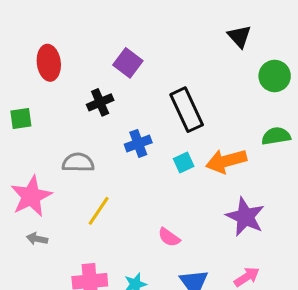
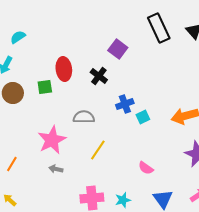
red ellipse: (49, 63) -> (64, 69), moved
black cross: (100, 102) -> (99, 76), turned -30
black rectangle: (187, 110) -> (159, 28), moved
cyan square: (184, 162) -> (143, 117), moved

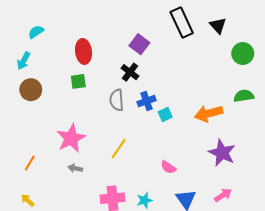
red ellipse: (64, 69) -> (84, 51), moved
black cross: (99, 76) -> (130, 72), moved
green square: (45, 87) -> (78, 81), moved
gray semicircle: (84, 117) -> (117, 100), moved, turned -95

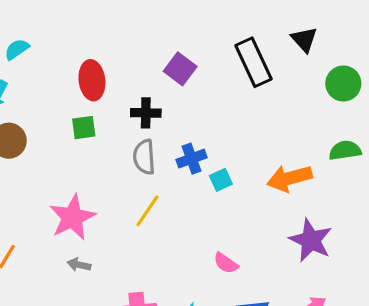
black rectangle: (182, 22) -> (254, 62), moved
black cross: (130, 72) -> (146, 113), moved, turned -36
yellow line: (119, 149) -> (147, 211), moved

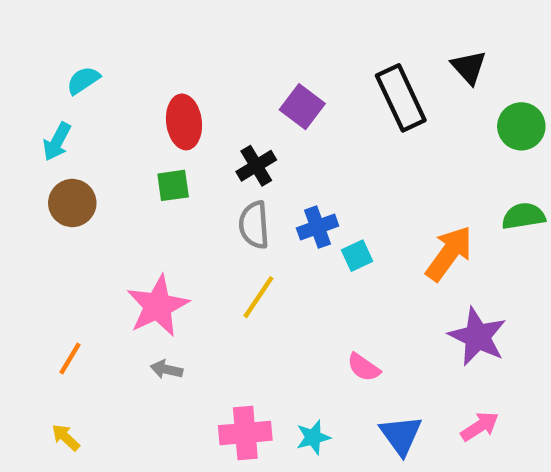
black cross: (146, 113) -> (256, 166), turned -32
orange arrow: (289, 178) -> (449, 253), turned 141

